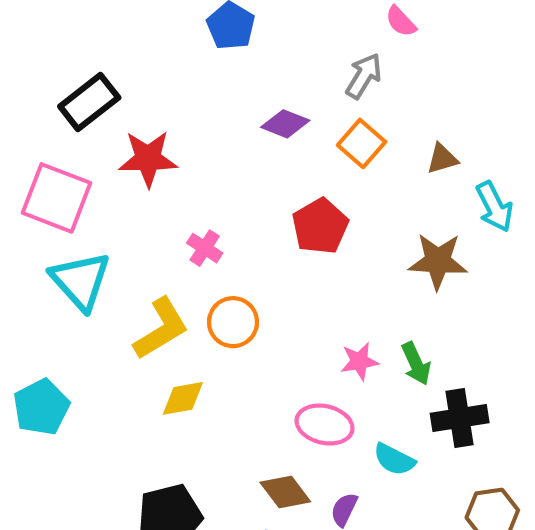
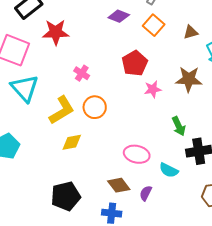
pink star: (359, 361) -> (153, 89), moved

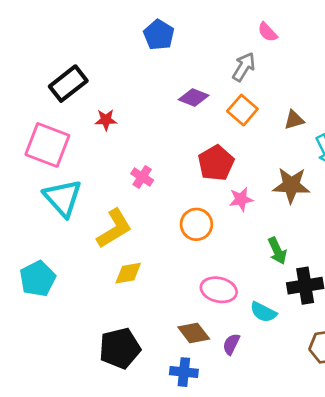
red star: (56, 32) -> (106, 120), size x0.6
orange circle: (95, 107) -> (196, 224), moved

